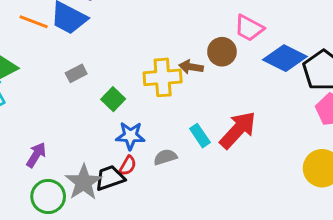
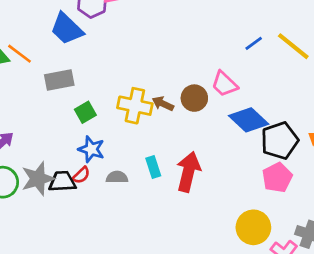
orange line: (34, 22) -> (19, 54), moved
gray rectangle: (76, 73) -> (59, 80), size x1.5
red arrow: (238, 130) -> (188, 172), turned -45

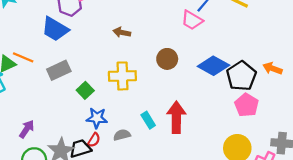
pink trapezoid: (224, 84) -> (192, 20), moved
brown arrow: (163, 104) -> (122, 32), moved

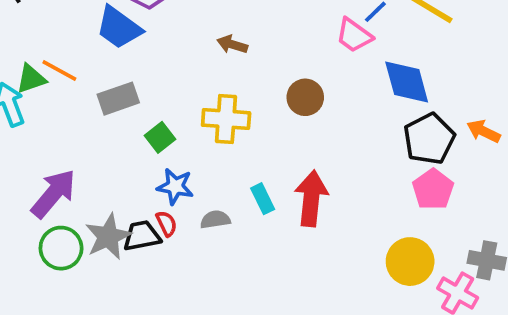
blue diamond: (213, 66) -> (407, 82), moved, turned 40
purple arrow: (27, 129) -> (53, 194), size x1.6
red semicircle: (94, 140) -> (166, 224), turned -64

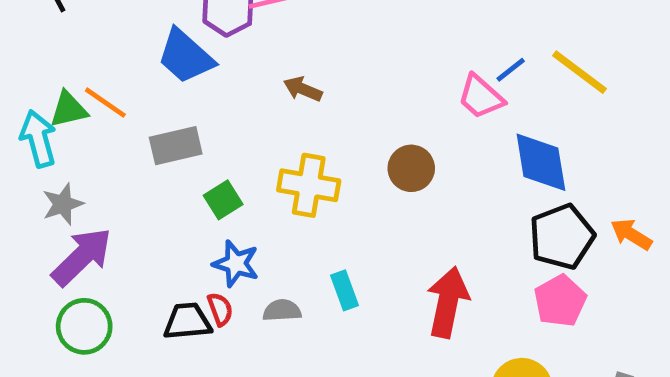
brown arrow: (232, 44) -> (303, 89), moved
red arrow: (311, 198) -> (448, 302), moved
gray star: (108, 237) -> (63, 204), moved, size x0.7

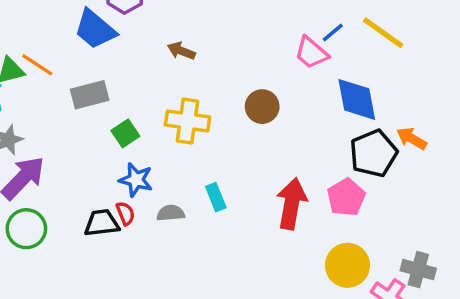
orange arrow: (631, 234) -> (412, 138), moved
pink pentagon: (560, 301) -> (346, 197), moved

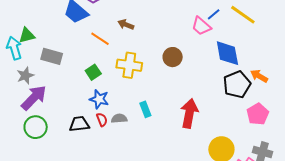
orange line: (37, 65) -> (100, 39), moved
gray rectangle: (90, 95) -> (52, 56), moved, turned 30
pink pentagon: (346, 197) -> (258, 114), moved
red semicircle: (125, 213) -> (102, 120), moved

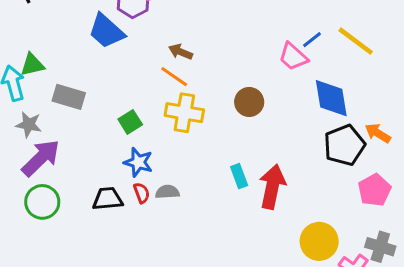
orange line: (100, 39) -> (174, 77), moved
gray star: (25, 76) -> (29, 125), turned 30
cyan rectangle: (145, 109) -> (239, 176), moved

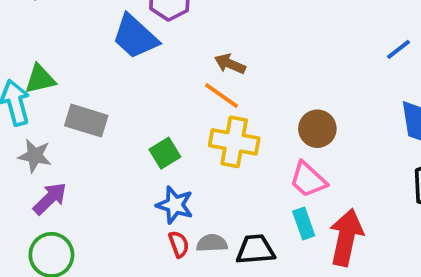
pink trapezoid: (293, 57) -> (308, 180), moved
purple arrow: (41, 158) -> (50, 199), size x0.7
black trapezoid: (108, 199) -> (255, 249), moved

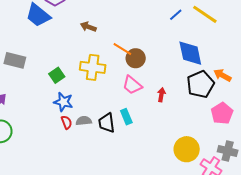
orange line: (222, 96) -> (122, 49), moved
cyan rectangle: (304, 224) -> (126, 117), moved
red arrow: (346, 237) -> (161, 95), moved, size x0.5
black trapezoid: (255, 249) -> (107, 123), turned -90

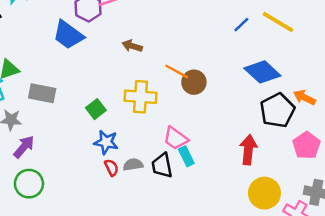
blue diamond: (190, 53) -> (262, 72), turned -32
pink trapezoid: (132, 85) -> (176, 138), moved
red arrow: (161, 95) -> (248, 150), moved, size x1.6

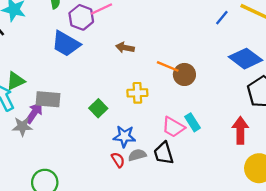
yellow cross: (140, 97) -> (137, 93), size x0.7
blue star: (106, 142) -> (124, 136), moved
purple arrow: (24, 147) -> (34, 113), moved
cyan rectangle: (186, 156) -> (192, 122), moved

